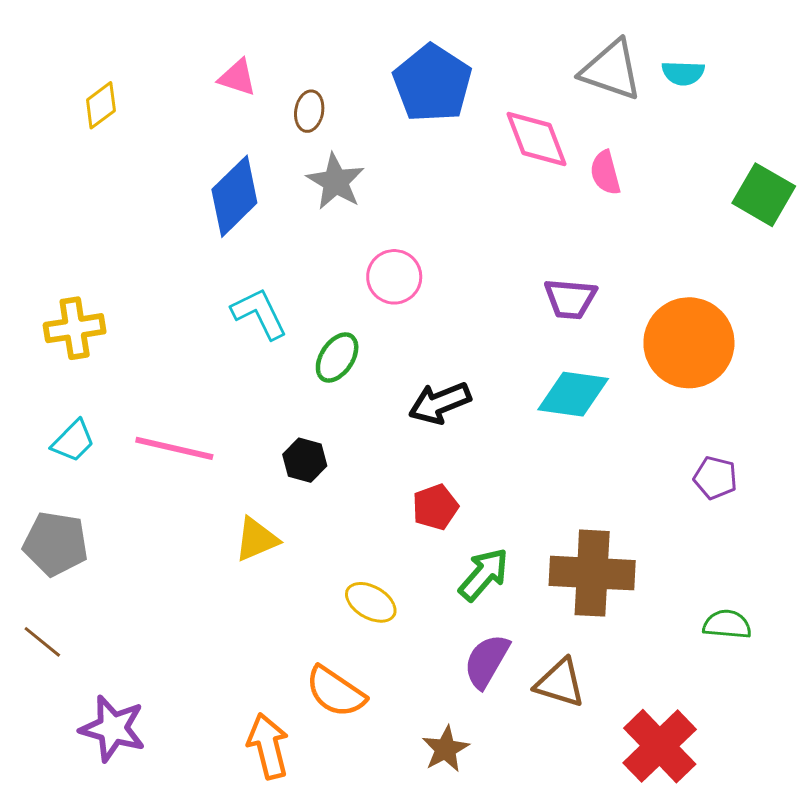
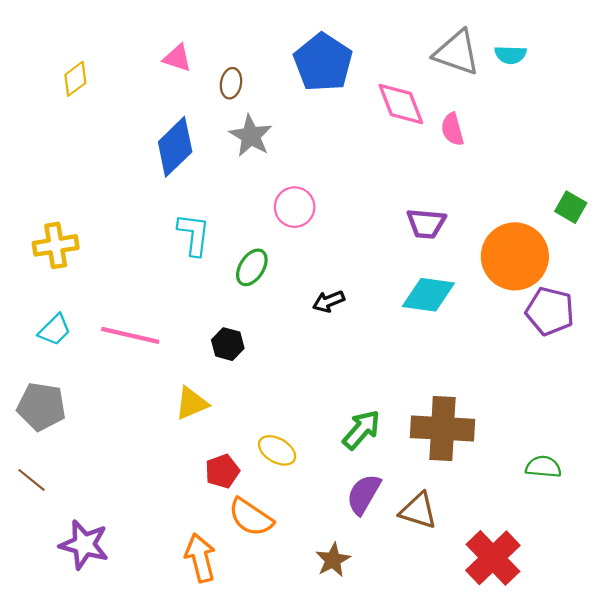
green square: (764, 195) -> (571, 207), moved, size x0.7
cyan L-shape: (259, 313) -> (194, 234), turned 33
black arrow: (440, 403) -> (329, 301), size x0.7
purple pentagon: (715, 478) -> (550, 311), moved, size x1.5
red pentagon: (435, 507) -> (222, 471), moved

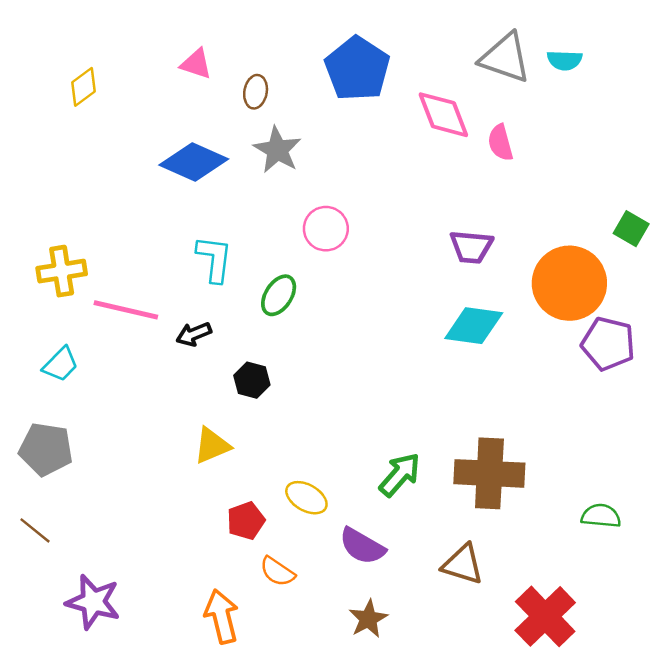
blue diamond: (175, 147) -> (194, 162), turned 68
black arrow: (329, 301) -> (194, 334), moved
pink line: (130, 335) -> (126, 310), moved
purple semicircle: (364, 494) -> (362, 546), moved, turned -90
orange semicircle: (251, 517) -> (277, 572), size x0.7

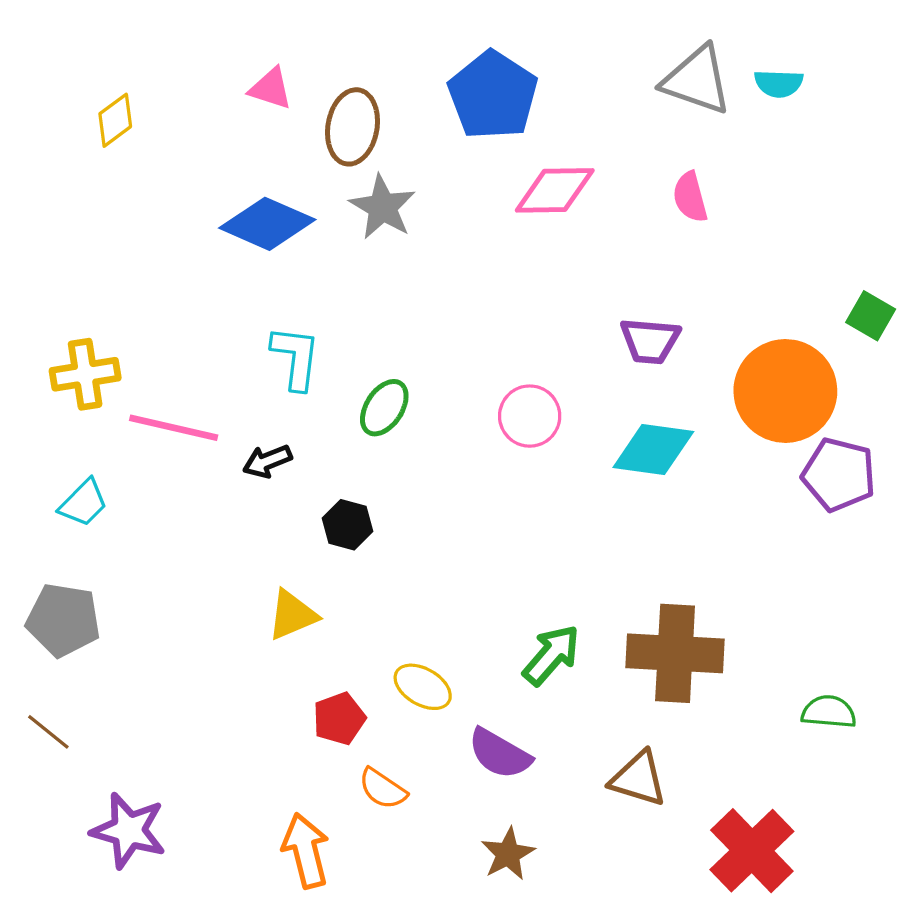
brown ellipse: (256, 92) -> (353, 127), size x1.6
pink diamond: (443, 115) -> (555, 190), moved, turned -70
pink circle: (326, 229) -> (530, 416), moved

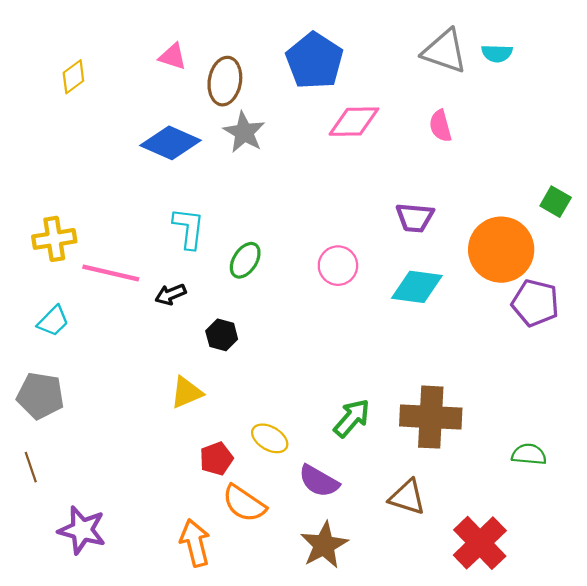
brown line: (48, 732) -> (31, 467), turned 32
orange semicircle: (383, 789) -> (244, 503), size x1.4
brown star: (508, 854) -> (324, 545), size x1.4

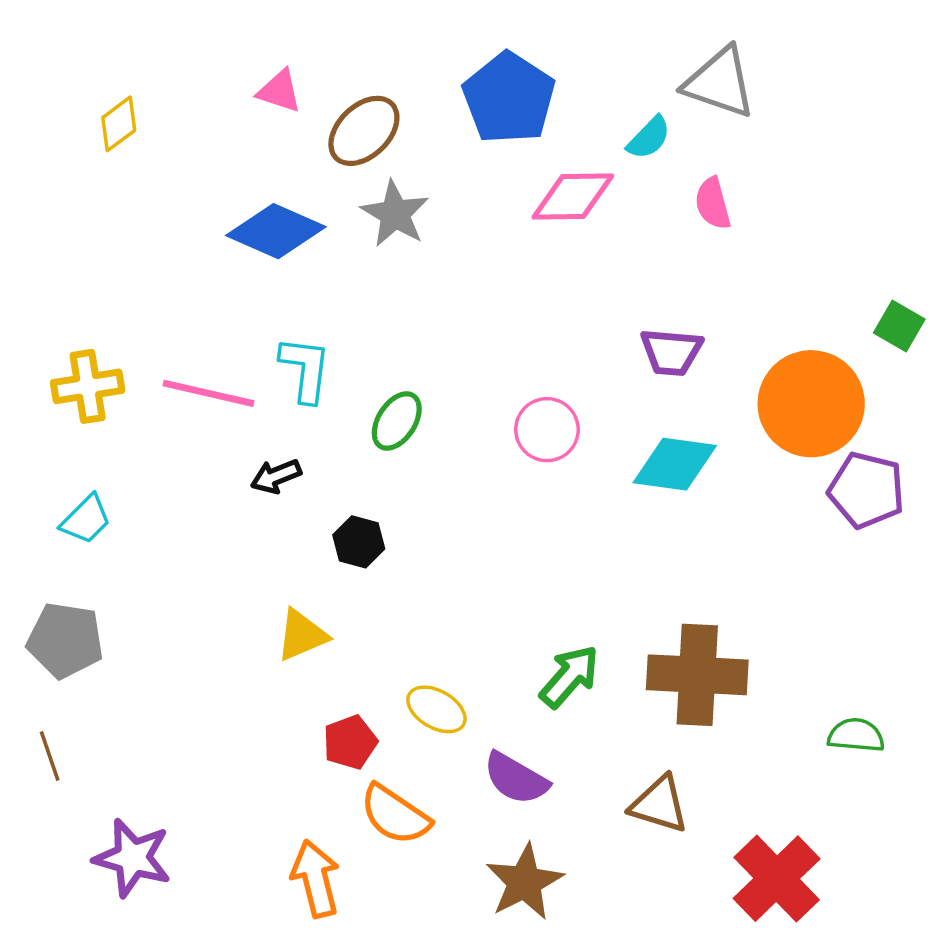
cyan semicircle: (497, 53) -> (649, 138), moved, turned -48
brown ellipse: (225, 81) -> (364, 131), turned 36
pink line: (111, 273) -> (209, 393), moved

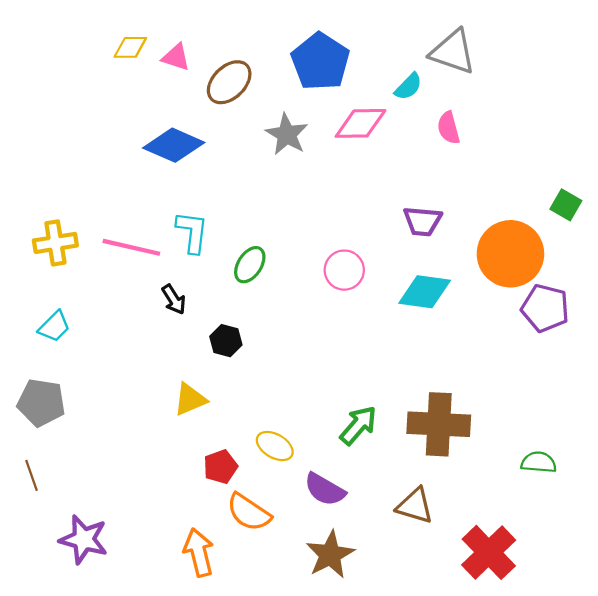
yellow diamond: (119, 124) -> (130, 47), moved, turned 36
gray star: (395, 214) -> (287, 134), moved
black arrow: (276, 476) -> (174, 299), turned -100

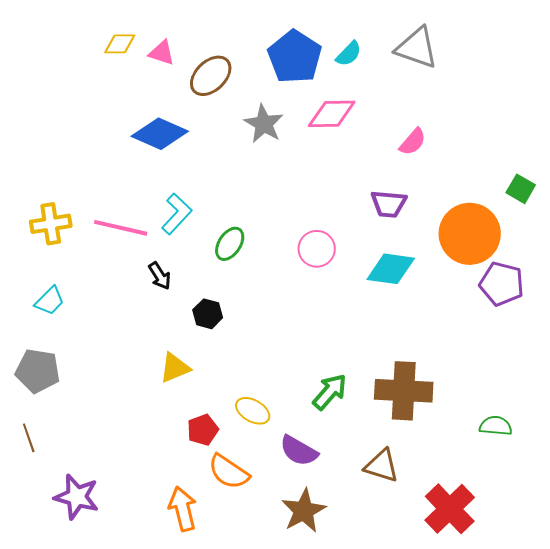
cyan semicircle: (408, 87) -> (349, 54), moved
pink semicircle: (449, 128) -> (413, 142), moved, turned -124
cyan L-shape: (192, 232) -> (177, 214), turned 36

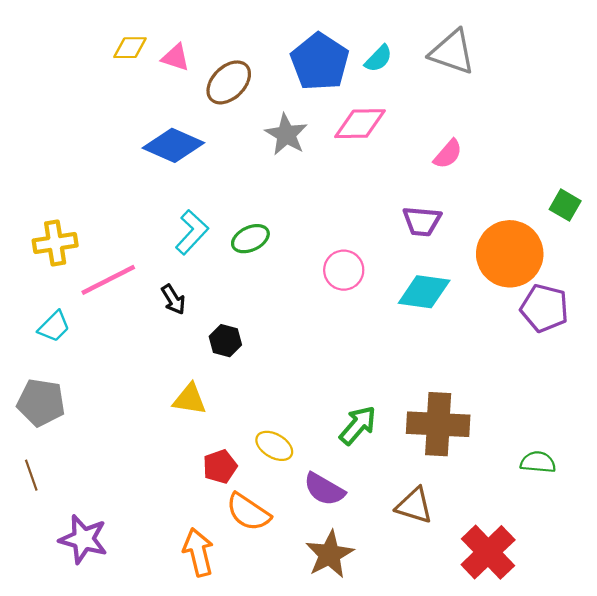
pink line: (121, 228) -> (108, 280), moved, turned -40
green ellipse: (230, 244) -> (250, 239), moved, turned 32
yellow triangle: (175, 368) -> (190, 399), turned 32

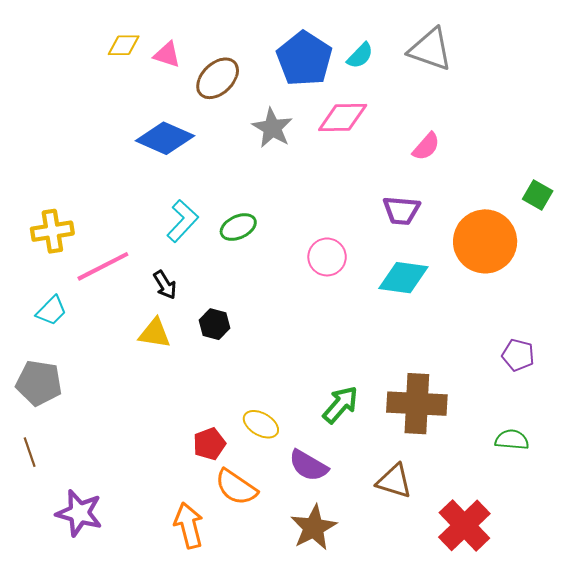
purple pentagon: (544, 308) -> (518, 355), moved, size x0.7
yellow triangle: (190, 399) -> (155, 333), moved

